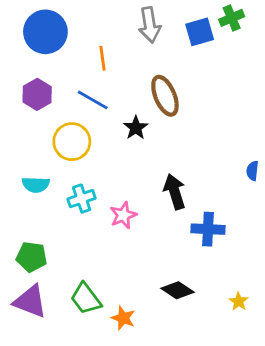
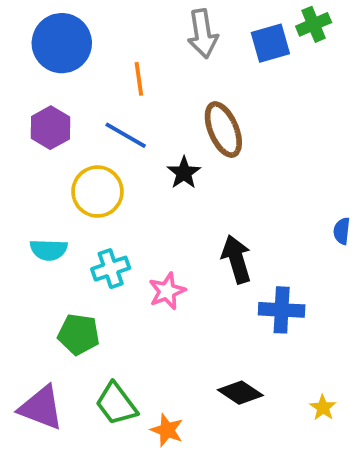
green pentagon: (32, 257) -> (79, 334), moved

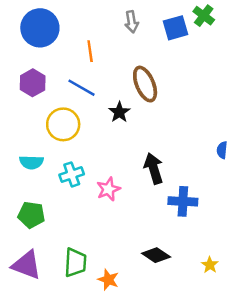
green cross: (314, 24) -> (204, 16), turned -30
gray arrow: (203, 34) -> (132, 22), size x0.7
green pentagon: (79, 334) -> (31, 215), moved
green trapezoid: (116, 404) -> (75, 262), turned -140

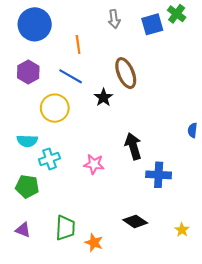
cyan cross: (72, 174) -> (49, 159), moved
pink star: (108, 189) -> (94, 164), turned 30
purple triangle: (26, 265) -> (23, 230), size x0.6

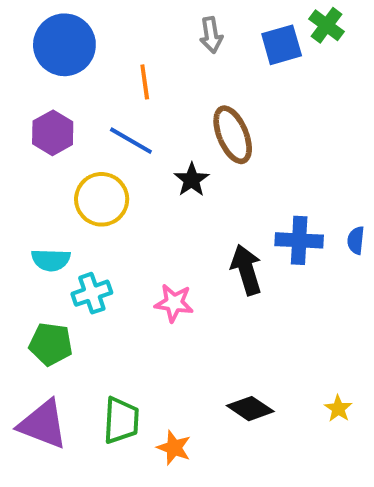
blue cross: (159, 175) -> (299, 240), moved
purple triangle: (23, 230) -> (43, 424), size x1.8
yellow star: (182, 230) -> (338, 409), moved

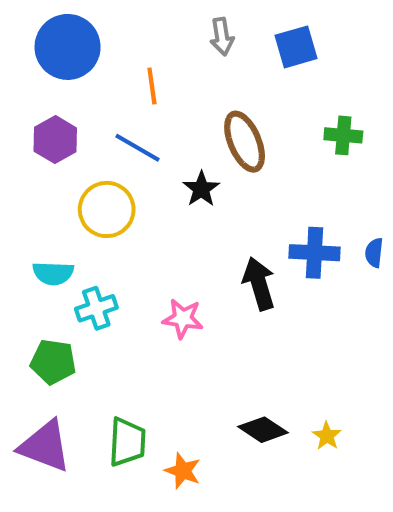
green cross: (327, 25) -> (343, 135), moved, turned -32
yellow star: (338, 409) -> (327, 436), moved

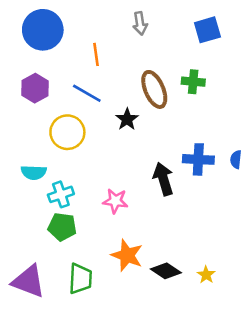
blue square: (296, 47) -> (207, 30), moved
green cross: (343, 135) -> (193, 82), moved
green pentagon: (53, 362) -> (62, 227), moved
orange star: (183, 471) -> (127, 255), moved, size x1.4

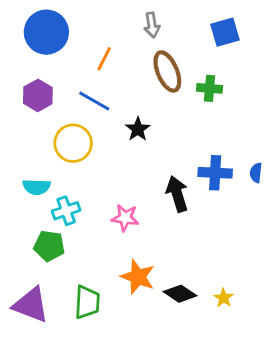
orange line: (96, 54) -> (104, 59), turned 35
brown ellipse: (154, 89) -> (167, 71), moved
green pentagon: (62, 227) -> (49, 246), moved

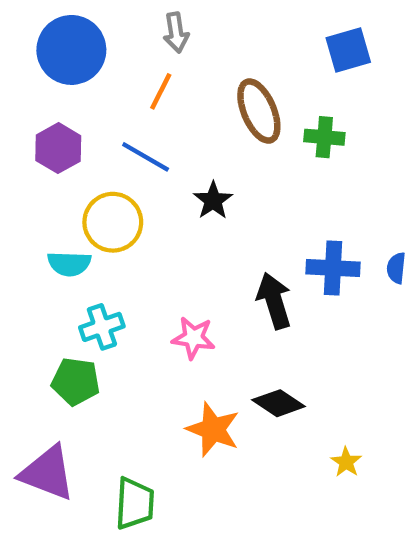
gray arrow: (152, 25) -> (176, 33), moved
cyan semicircle: (37, 187) -> (69, 264), moved
black diamond: (180, 294) -> (279, 403), moved
green trapezoid: (87, 302) -> (135, 504), moved

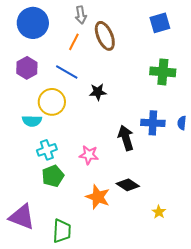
brown ellipse: (259, 111) -> (105, 36), moved
green cross: (324, 137) -> (163, 72), moved, size x1.4
black star: (213, 200) -> (98, 92), turned 30
green pentagon: (76, 381) -> (53, 176), moved, turned -30

